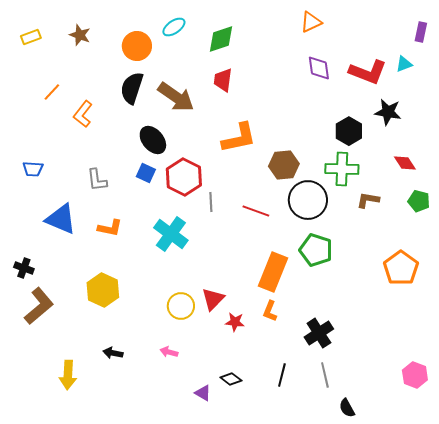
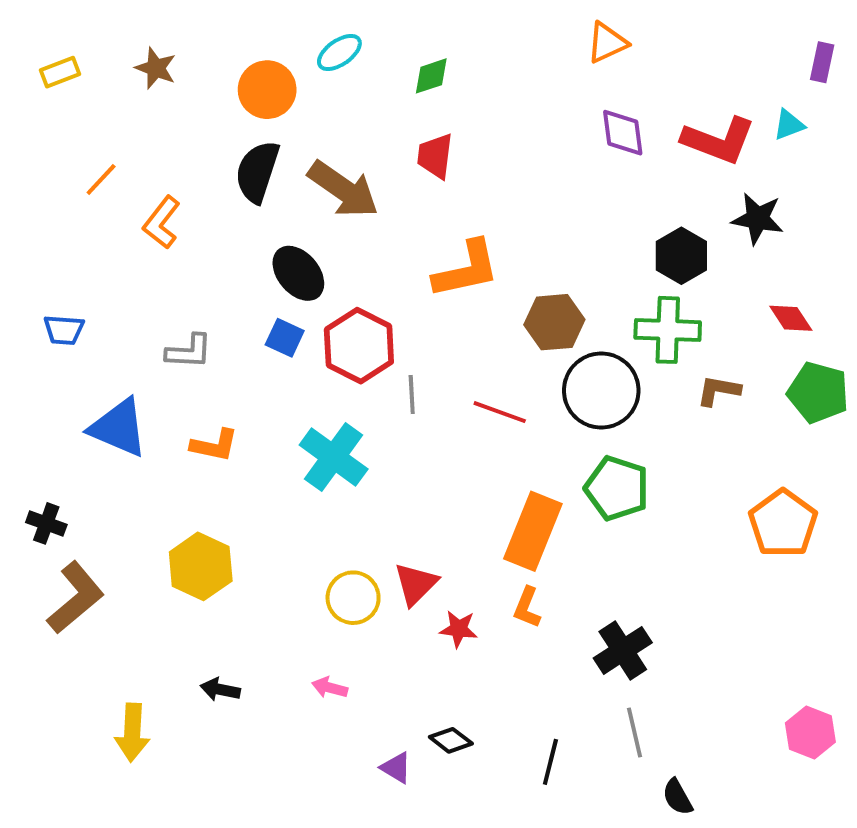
green diamond: (221, 39) -> (431, 76), size x0.7
gray L-shape: (97, 180) -> (189, 351), turned -80
green pentagon: (419, 201) -> (818, 393), size x1.4
black line: (282, 375) -> (550, 762), moved

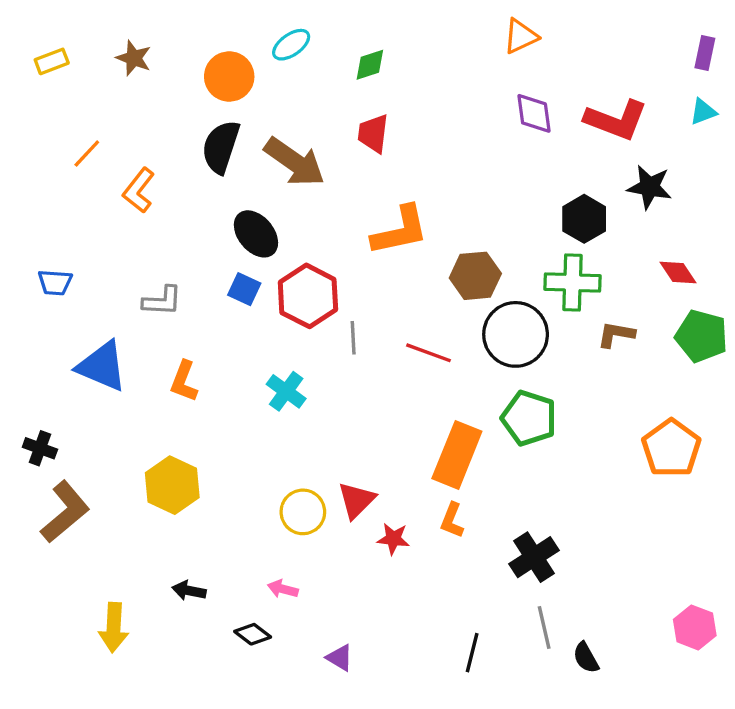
cyan triangle: (789, 125) -> (703, 112), moved
orange L-shape: (214, 445) -> (184, 381), turned 99
cyan cross: (334, 457) -> (286, 391), size x0.7
black diamond: (451, 740) -> (253, 634), moved
black semicircle: (677, 797) -> (586, 658), moved

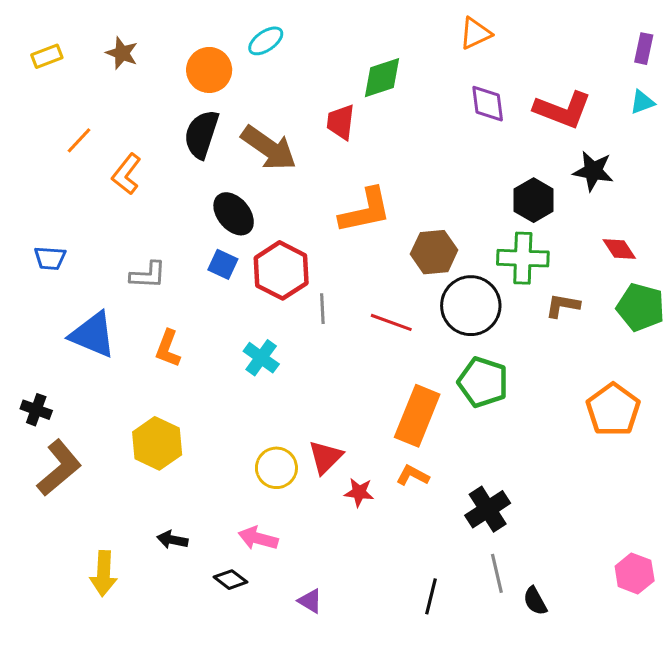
green diamond: (370, 65) -> (382, 78), moved, size x1.4
orange L-shape: (452, 520) -> (413, 475), turned 96
pink arrow: (283, 589) -> (258, 538), size x1.4

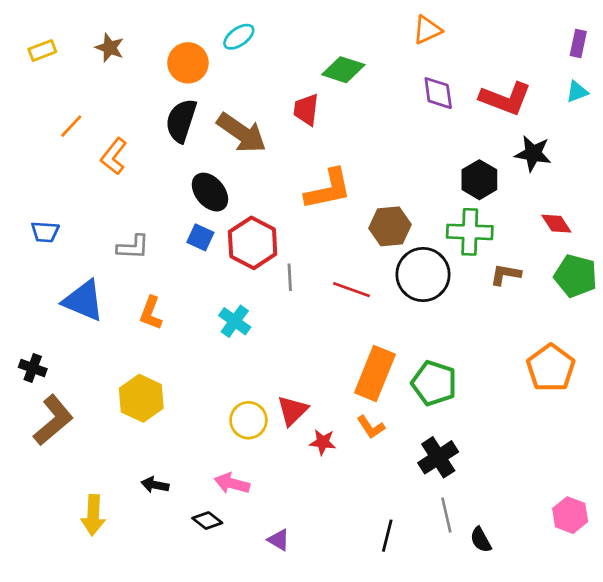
green diamond: (382, 78) -> (343, 70), turned 36
green pentagon: (483, 382) -> (434, 383), moved
orange L-shape: (413, 475) -> (371, 427), turned -152

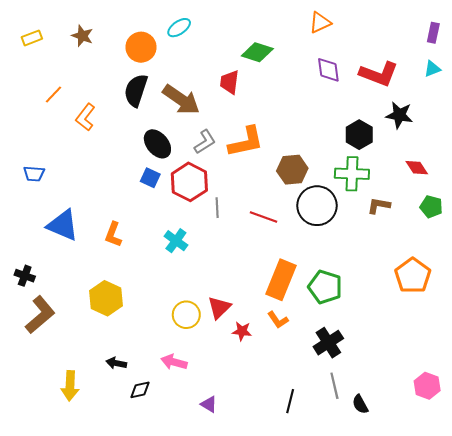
gray L-shape: (133, 247) -> (205, 142), moved, turned -35
green pentagon: (576, 276) -> (431, 207), size x0.7
black diamond: (207, 521) -> (140, 390), moved, turned -50

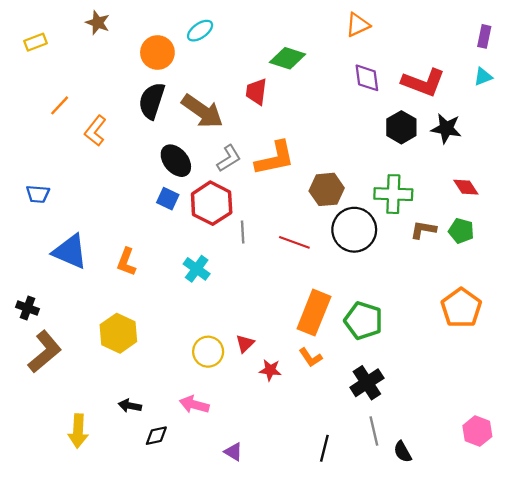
brown star: (82, 36) -> (98, 23), moved
black hexagon: (359, 135) -> (401, 127), moved
green pentagon: (431, 207) -> (461, 231), moved
red triangle: (219, 308) -> (245, 344), size x0.7

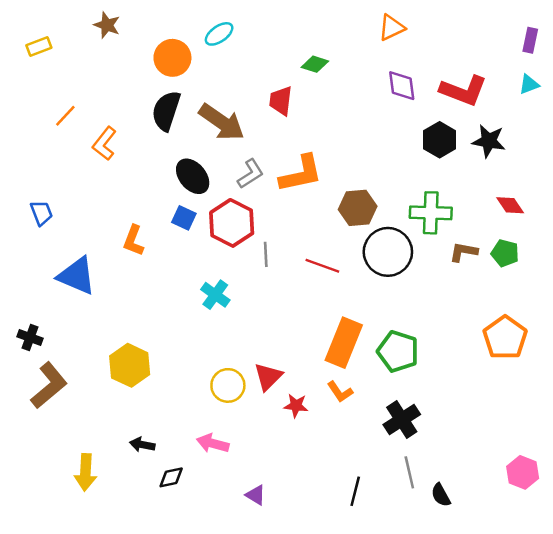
green diamond: (287, 58) -> (315, 64), size x0.7
blue trapezoid: (38, 194) -> (41, 213), turned -115
orange L-shape: (126, 262) -> (133, 241), moved
red triangle: (245, 344) -> (268, 377), size x1.4

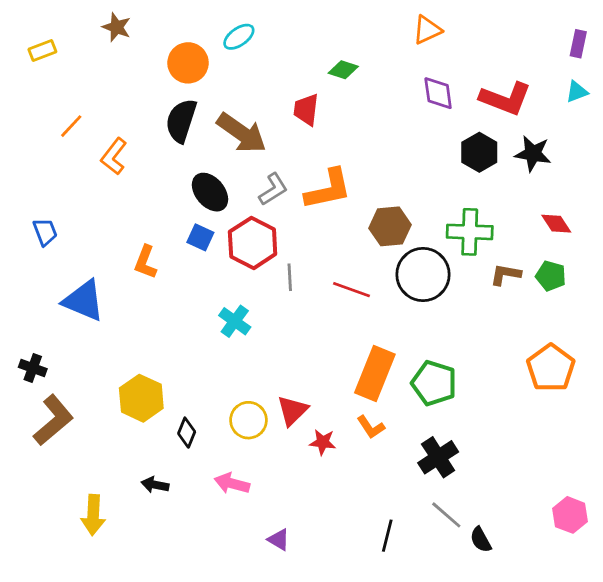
gray line: (409, 472) -> (446, 515), turned -36
black diamond: (171, 477) -> (187, 433), moved, turned -56

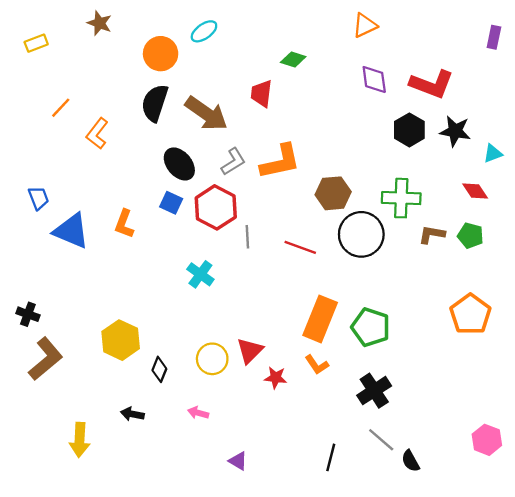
cyan triangle: (577, 92) -> (493, 153), moved
blue triangle: (84, 301) -> (71, 231), moved
pink arrow: (232, 483) -> (198, 413), size x0.7

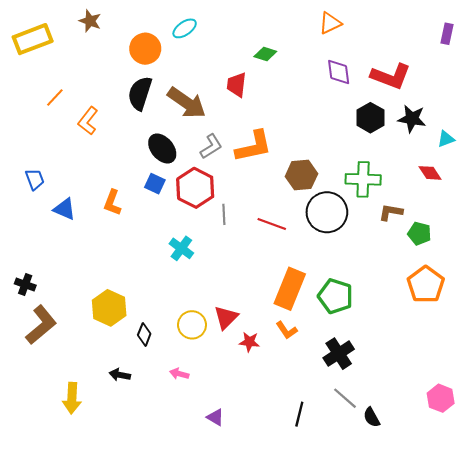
yellow rectangle: (36, 43) -> (33, 39), size x1.8
blue triangle: (71, 231) -> (64, 209), size x0.7
green pentagon: (470, 236) -> (419, 234), moved

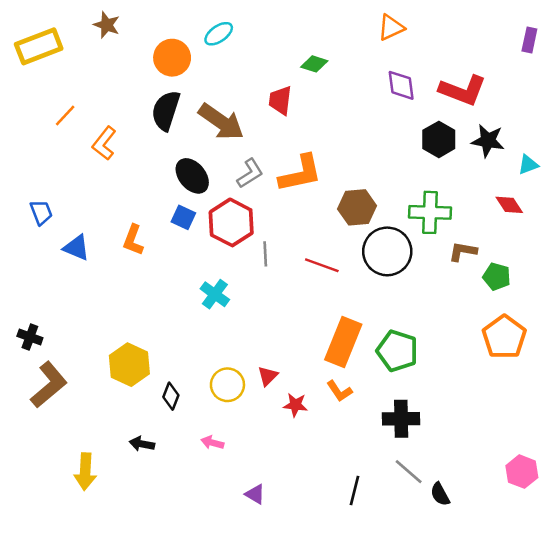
red triangle: (226, 317) -> (268, 376), size x0.7
black cross: (339, 354) -> (401, 419), turned 32

